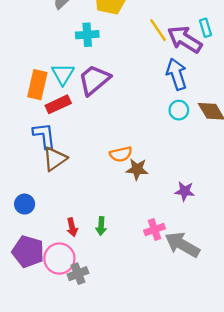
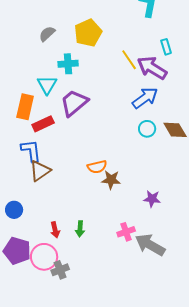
cyan rectangle: (206, 28) -> (166, 47), moved
cyan triangle: (63, 74) -> (47, 85), moved
blue arrow: (177, 74) -> (145, 98), turned 72

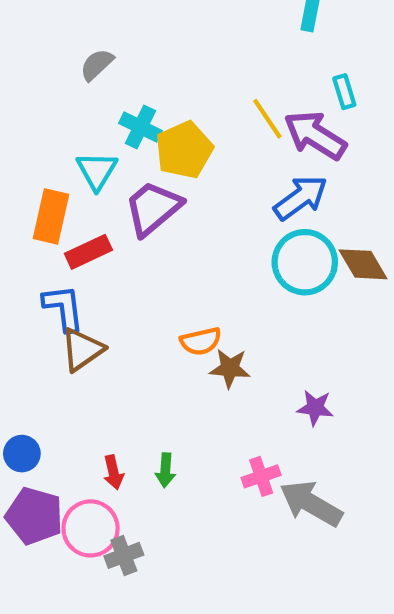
yellow pentagon: (88, 33) -> (184, 150), moved
cyan cross: (68, 64) -> (140, 127), turned 30
cyan circle: (147, 129) -> (305, 262), size x1.8
blue circle: (14, 210) -> (22, 454), moved

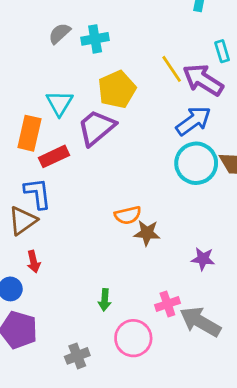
cyan cross: (140, 127) -> (95, 39), moved, turned -36
brown triangle: (82, 350) -> (23, 221), moved
red arrow: (113, 472) -> (34, 262), moved
pink circle: (91, 528) -> (133, 338), moved

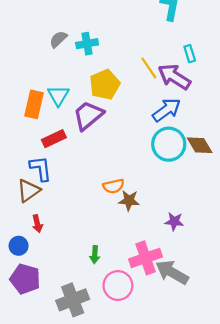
orange rectangle: (29, 133) -> (34, 104), moved
pink cross: (167, 304) -> (146, 258), size x1.6
gray cross: (77, 356) -> (73, 300), size x1.6

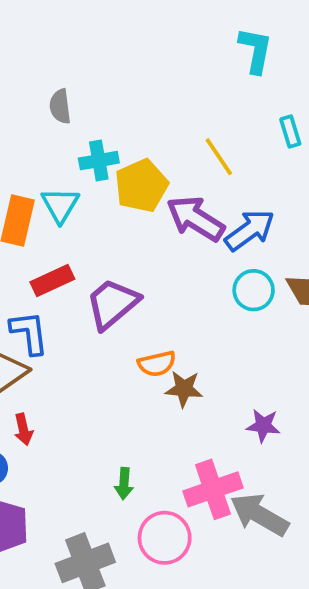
gray semicircle: (58, 39) -> (60, 106), turned -54
cyan cross: (87, 44) -> (99, 161), moved
purple arrow: (174, 77) -> (196, 219), moved
purple trapezoid: (88, 115) -> (112, 304), moved
cyan circle: (169, 144) -> (254, 290), size x0.7

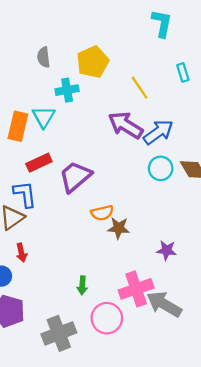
yellow pentagon: (141, 186) -> (93, 62), moved

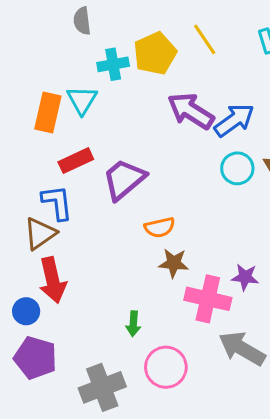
yellow pentagon: (93, 62) -> (155, 53), moved
yellow line: (140, 88) -> (205, 39), moved
brown star: (119, 228) -> (174, 263), moved
red arrow: (21, 253) -> (53, 280), size x1.8
pink cross: (136, 289) -> (208, 299), moved, turned 32

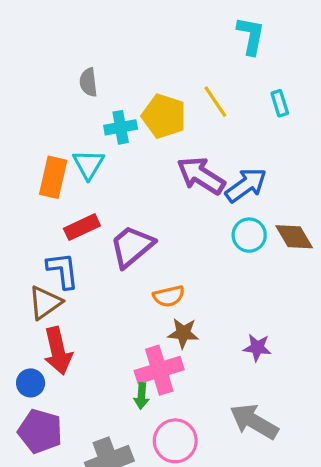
yellow pentagon: (155, 53) -> (164, 116), turned -30
pink cross: (208, 299) -> (159, 370), moved, turned -30

